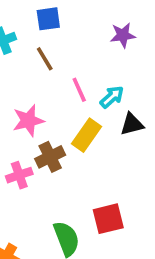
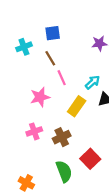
pink line: (79, 90) -> (62, 78), moved
brown cross: (50, 157) -> (62, 137), moved
red square: (108, 219) -> (90, 159), turned -30

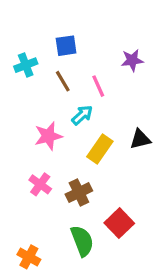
pink line: (62, 78) -> (98, 86), moved
cyan arrow: (93, 82) -> (82, 115), moved
pink cross: (34, 131) -> (40, 184), turned -35

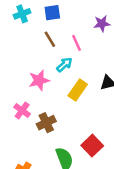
cyan cross: (26, 65) -> (22, 14), moved
pink cross: (40, 184) -> (22, 111), moved
brown cross: (79, 192) -> (46, 123), moved

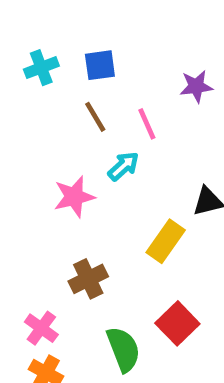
yellow rectangle: (78, 90) -> (166, 241), moved
pink cross: (22, 111) -> (41, 328), moved

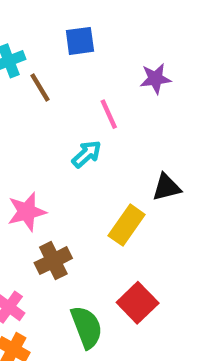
blue square: (100, 65) -> (80, 41), moved
brown line: (95, 117) -> (40, 88), moved
pink star: (74, 197) -> (27, 212), moved

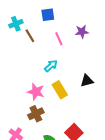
pink line: (109, 114) -> (59, 39), moved
pink star: (27, 212) -> (36, 92), moved, turned 30
yellow rectangle: (127, 225) -> (60, 90), moved, turned -66

